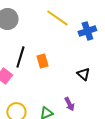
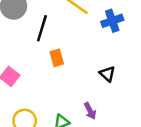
black line: (20, 57) -> (42, 28), moved

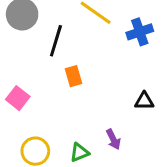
black triangle: (107, 74) -> (144, 101), moved, turned -42

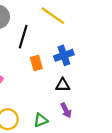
blue cross: (140, 32) -> (64, 55), moved
black triangle: (144, 101) -> (63, 85), moved

